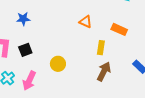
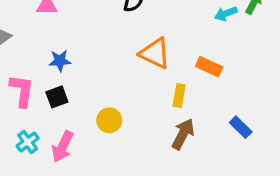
blue star: (23, 19) -> (60, 61), moved
orange triangle: (86, 22) -> (155, 53), size x1.5

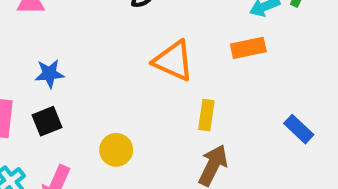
orange rectangle: (209, 67) -> (248, 48), moved, turned -35
blue rectangle: (241, 127) -> (299, 129), moved

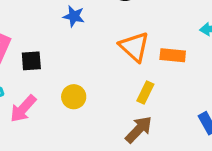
orange rectangle: (248, 48) -> (173, 55), moved
blue star: (49, 74) -> (74, 16), moved

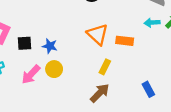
blue star: (74, 16) -> (50, 46), moved
pink arrow: (23, 109) -> (31, 74), moved

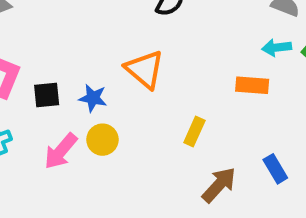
orange triangle: (98, 34) -> (145, 69), moved
orange rectangle: (125, 41) -> (252, 85), moved
brown arrow: (100, 93) -> (219, 185), moved

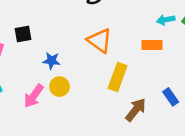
orange triangle: (145, 69) -> (100, 41), moved
black square: (47, 95) -> (23, 34), moved
yellow rectangle: (194, 132) -> (118, 77), size x1.5

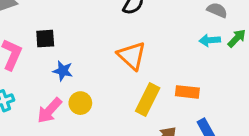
orange rectangle: (152, 45) -> (187, 92), moved
blue star: (51, 61) -> (63, 71), moved

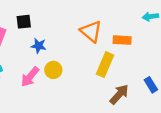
orange rectangle: (187, 92) -> (122, 40), moved

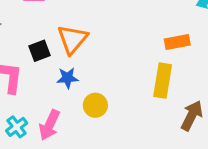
orange triangle: (91, 31) -> (73, 39), moved, turned 45
pink arrow: (30, 77) -> (49, 125), moved

